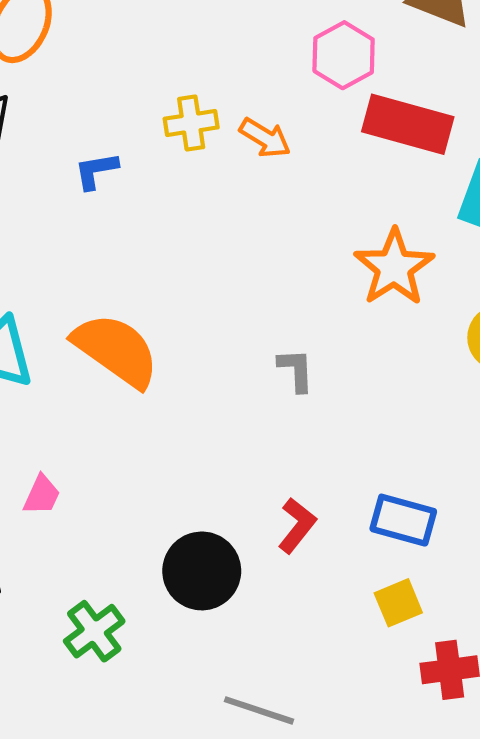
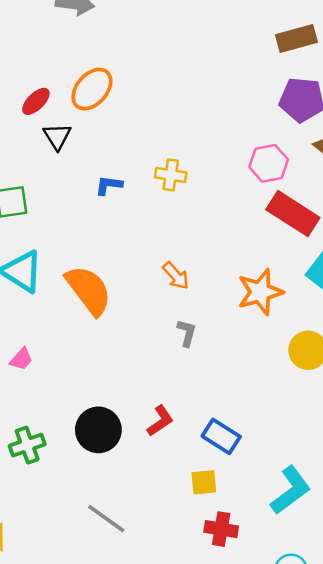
orange arrow: (265, 138) -> (176, 276), moved

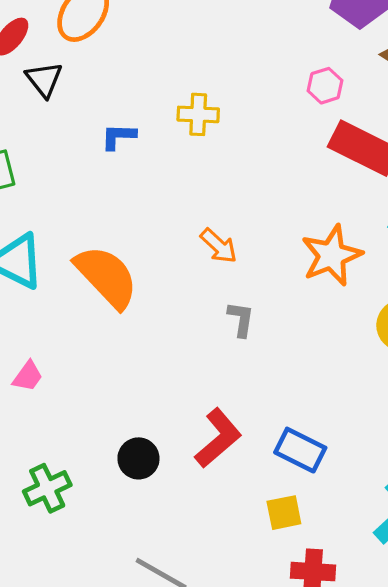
pink hexagon: (269, 163) -> (325, 86), size x0.7
red L-shape: (160, 421) -> (218, 438), size x1.4
black circle: (98, 430) -> (138, 458), size x0.7

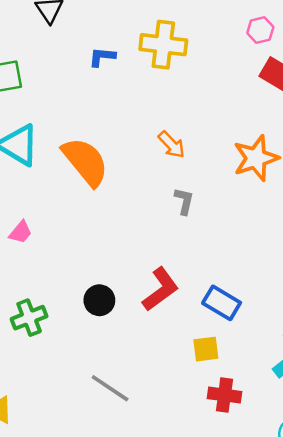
yellow cross: (198, 114) -> (163, 45), size x1.5

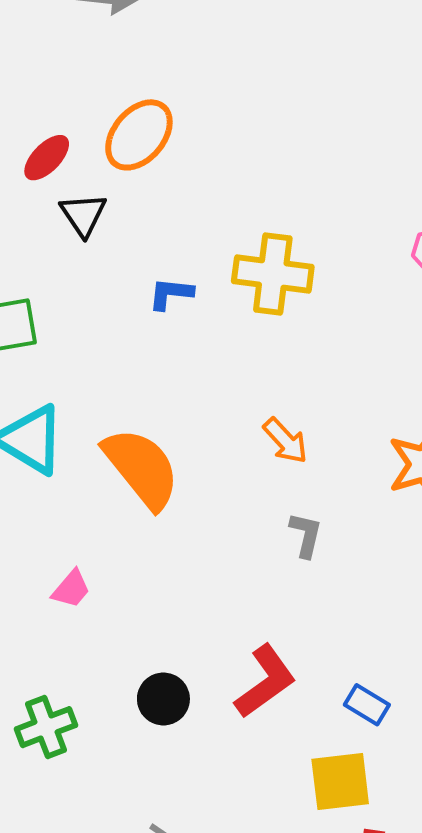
pink trapezoid: (21, 232) -> (71, 589), moved
blue rectangle: (222, 303) -> (367, 705), size x0.7
yellow square: (206, 349) -> (340, 781), size x1.4

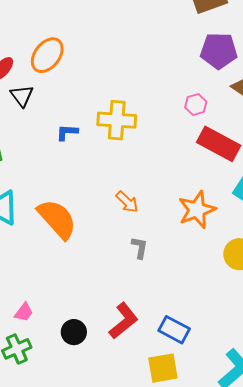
pink trapezoid: (71, 589) -> (24, 312), moved
blue rectangle: (367, 705) -> (174, 330), size x1.4

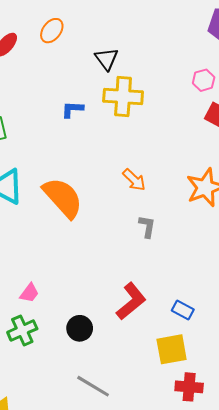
orange ellipse: (47, 55) -> (52, 31), size x0.7
black triangle: (22, 96) -> (107, 59), moved
blue rectangle: (174, 330) -> (183, 310), size x0.7
black circle: (74, 332) -> (80, 328), moved

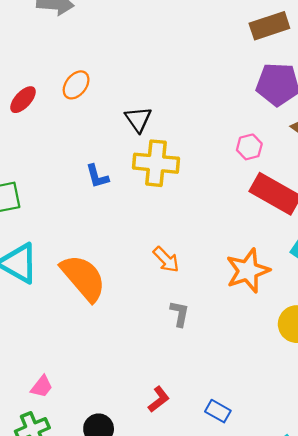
blue L-shape: (72, 109) -> (97, 176), turned -110
red L-shape: (131, 301) -> (159, 399), size x0.6

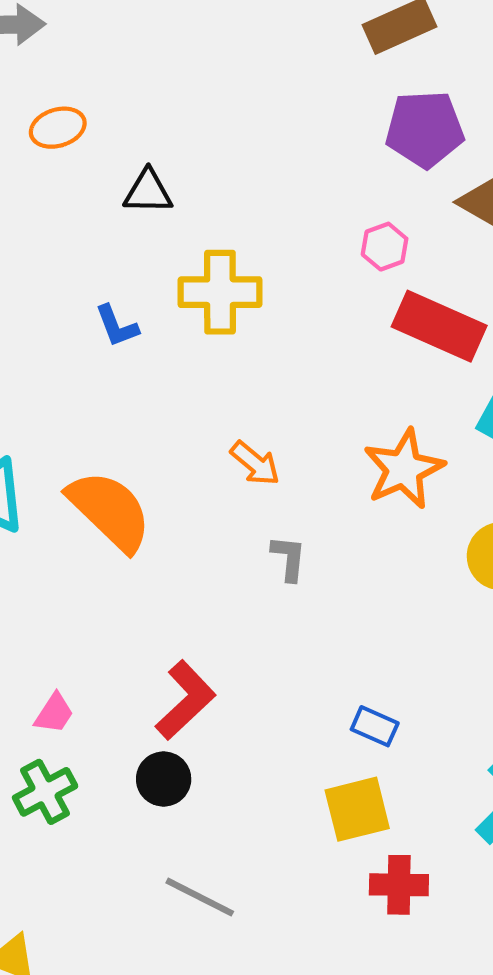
orange ellipse: (76, 85) -> (58, 128), moved, turned 40
black triangle: (138, 119) -> (148, 192), moved, turned -48
red L-shape: (159, 399) -> (185, 700), moved, size x1.6

